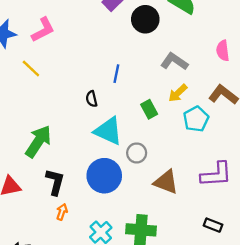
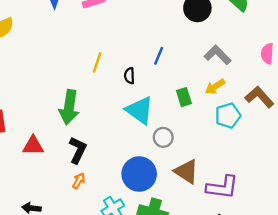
yellow line: (31, 69) -> (97, 62), moved, turned 54
green arrow: (38, 141) -> (69, 107), turned 144
purple L-shape: (216, 174) -> (222, 187), moved
blue circle: (104, 176) -> (139, 174), moved

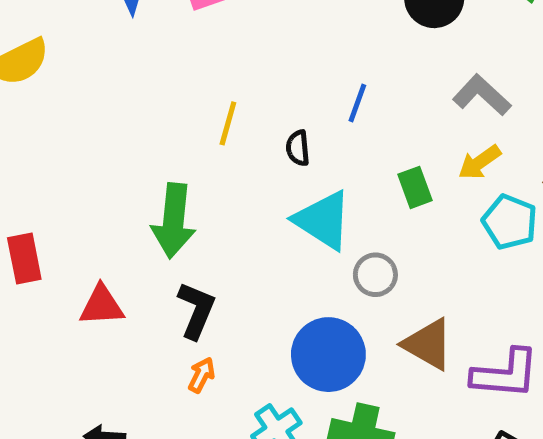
cyan pentagon: (228, 116) -> (510, 222), turned -30

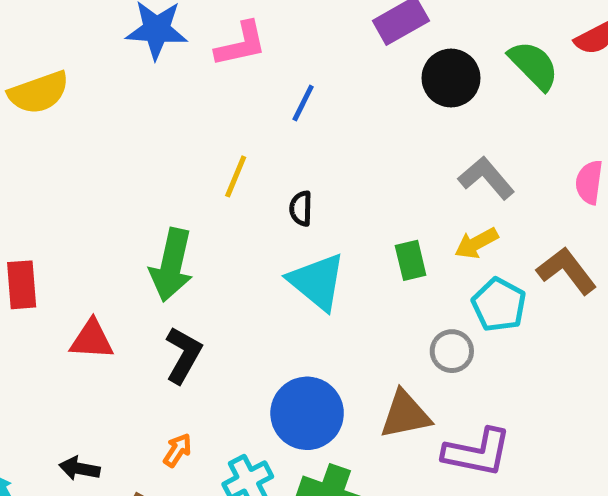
blue line: (357, 103) -> (303, 103), moved
gray circle: (375, 275) -> (452, 351), moved
brown triangle: (428, 344) -> (405, 415), turned -48
orange arrow: (201, 375) -> (177, 450), moved

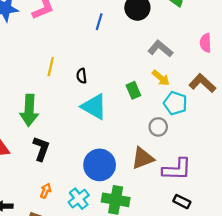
blue line: (303, 103) -> (99, 22), moved
yellow arrow: (476, 243) -> (161, 78), turned -102

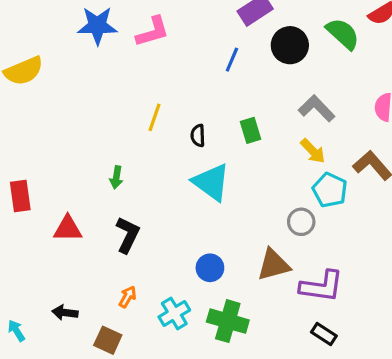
green rectangle: (133, 90) -> (250, 130), moved
green arrow: (29, 110) -> (116, 177), size x0.5
blue circle: (100, 165) -> (210, 268), size x0.6

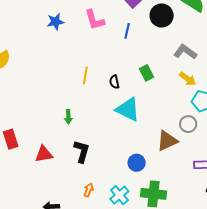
blue star: (97, 26) -> (55, 22), moved, size x0.7
pink L-shape: (153, 32) -> (95, 20), moved, turned 100
brown triangle: (274, 265) -> (167, 141), moved

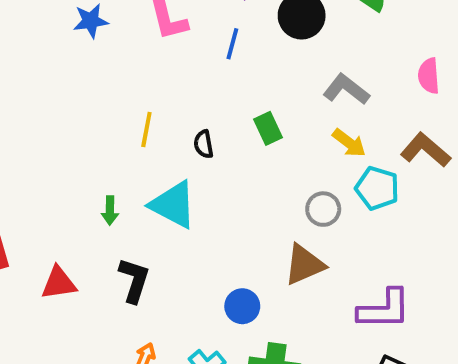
cyan triangle: (128, 109) -> (173, 205), moved
gray circle: (188, 124) -> (323, 209), moved

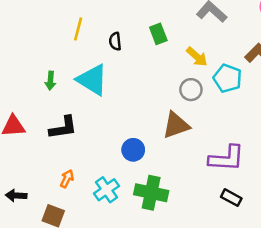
yellow arrow: (349, 143) -> (197, 57), moved
black L-shape: (134, 280) -> (63, 128), turned 60

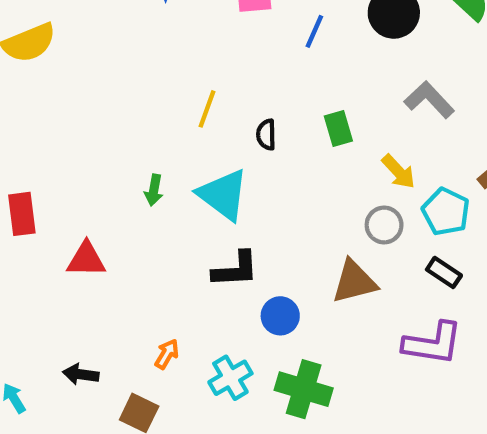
black L-shape: (63, 128) -> (235, 269), moved
black rectangle: (231, 198) -> (444, 272), moved

